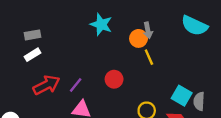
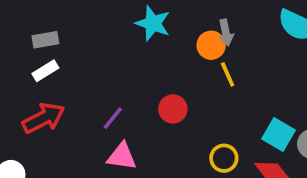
red arrow: (46, 85) -> (44, 118), moved

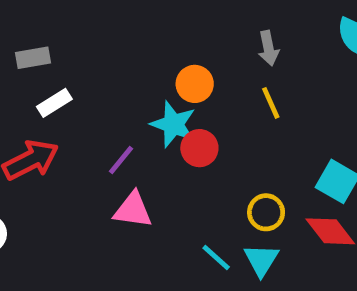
cyan star: (153, 23) -> (173, 124), moved
orange circle: (211, 45) -> (195, 84), moved
white rectangle: (45, 71) -> (54, 103), moved

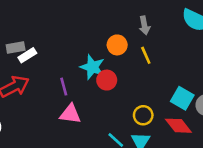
gray rectangle: (33, 58) -> (16, 48), moved
orange circle: (195, 84) -> (117, 45), moved
purple line: (121, 160) -> (64, 87), turned -54

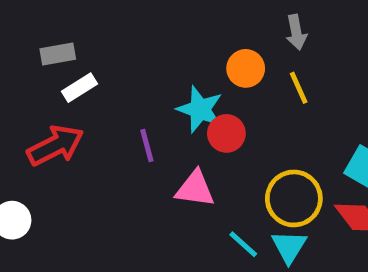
gray rectangle: (16, 48) -> (58, 54), moved
pink triangle: (70, 114) -> (195, 189), moved
yellow circle: (143, 115) -> (294, 198), size x1.5

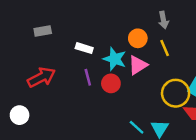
white rectangle: (79, 88) -> (84, 48), moved, turned 49
red circle: (226, 133) -> (111, 83), moved
pink triangle: (195, 189) -> (138, 65), moved, turned -40
yellow circle: (294, 198) -> (176, 93), moved

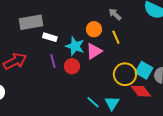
gray arrow: (163, 20) -> (115, 14), turned 144
gray rectangle: (43, 31) -> (31, 22), moved, size x1.6

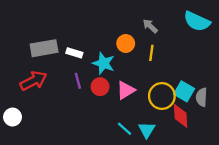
gray rectangle: (31, 22) -> (44, 48), moved
yellow line: (116, 37) -> (151, 53), turned 32
pink triangle: (94, 51) -> (126, 90), moved
red diamond: (141, 91) -> (181, 116), turned 35

